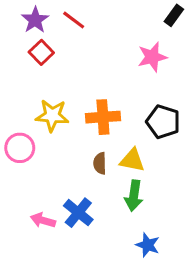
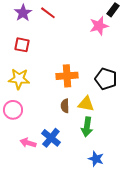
red square: (41, 52) -> (22, 45), moved, turned -35
pink star: (152, 57) -> (99, 26), moved
yellow star: (52, 116) -> (19, 79), moved
pink circle: (20, 148) -> (13, 110), moved

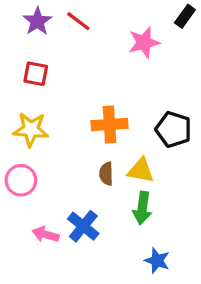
pink star: (99, 26) -> (144, 43), moved

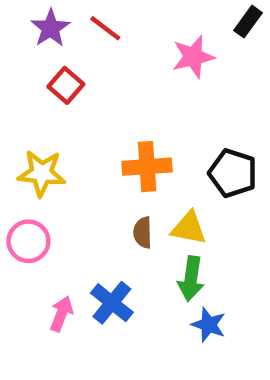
red square: (36, 74) -> (66, 85), moved, turned 30
pink arrow: (46, 234) -> (61, 314), turned 95
blue star: (157, 261) -> (209, 325), moved

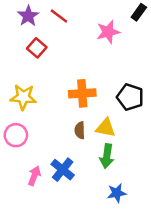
blue star: (209, 325) -> (117, 193), moved, turned -30

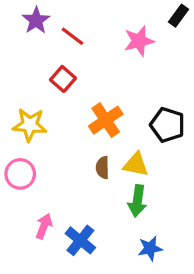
red line: (59, 16) -> (72, 36), moved
red square: (37, 48) -> (63, 79), moved
orange cross: (82, 93) -> (106, 120), turned -30
blue cross: (63, 170) -> (80, 240), moved

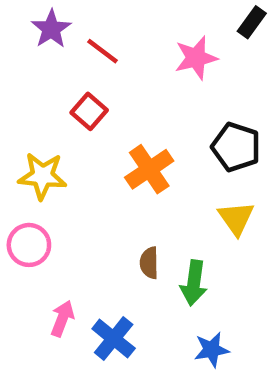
black pentagon: (167, 125) -> (236, 147), moved
yellow triangle: (136, 164) -> (236, 218), moved, turned 44
brown semicircle: (103, 168) -> (149, 263), moved

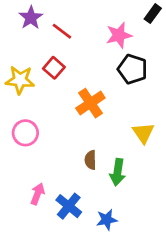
black pentagon: (236, 147) -> (132, 69), moved
yellow star: (42, 176) -> (20, 80), moved
pink circle: (29, 245) -> (25, 133), moved
blue star: (212, 350) -> (107, 220), moved

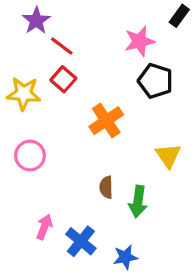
red line: (62, 31) -> (62, 46), moved

